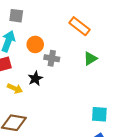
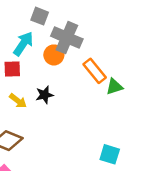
orange rectangle: (79, 26) -> (95, 71), moved
gray cross: (52, 58) -> (67, 38), moved, size x1.6

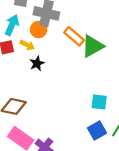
green triangle: (114, 87) -> (93, 46), size x1.6
yellow arrow: (18, 101) -> (27, 45), moved

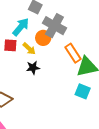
cyan square: (99, 102) -> (83, 91), moved

